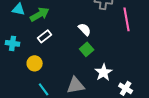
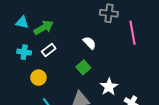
cyan cross: (13, 43) -> (24, 52), moved
green square: (87, 49) -> (83, 67), moved

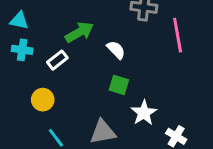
green arrow: (44, 28) -> (79, 32), moved
cyan cross: (24, 52) -> (22, 50), moved
green square: (83, 67) -> (119, 85), moved, turned -32

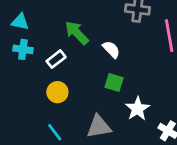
green arrow: (79, 32) -> (77, 33), turned -104
yellow circle: (43, 100) -> (57, 92), moved

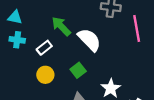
white semicircle: (111, 49) -> (89, 40), size x1.6
green square: (114, 83) -> (78, 70), moved, turned 35

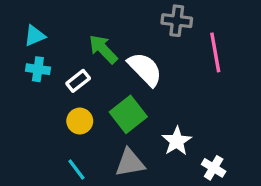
cyan triangle: (15, 17) -> (35, 36), turned -35
green square: (78, 70) -> (128, 114), size x1.5

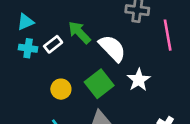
white rectangle: (78, 81) -> (53, 44), moved
white star: (177, 141) -> (139, 80), moved

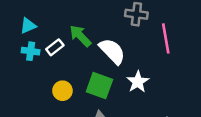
green square: (99, 84) -> (99, 86), turned -32

